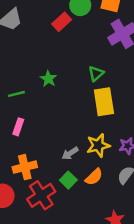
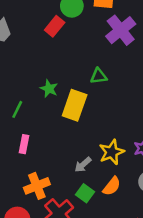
green triangle: (96, 74) -> (99, 76), turned 42
green line: (16, 94) -> (17, 109), turned -42
yellow rectangle: (104, 102) -> (75, 105), moved, turned 36

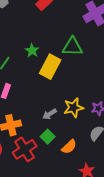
green triangle: (99, 76) -> (72, 47), size x1.5
orange semicircle: (112, 186) -> (69, 147), moved

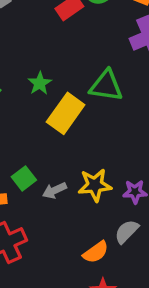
green square: (48, 137) -> (24, 178), moved
orange semicircle: (69, 147) -> (96, 252), moved

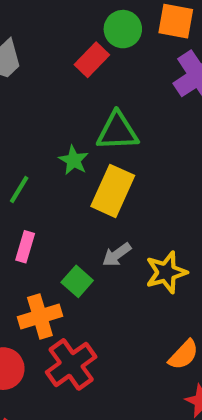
green triangle: (106, 86) -> (117, 131), moved
gray arrow: (55, 190) -> (117, 255), moved

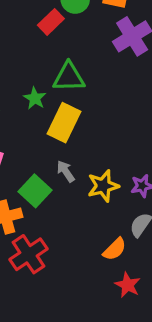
gray arrow: (117, 255) -> (66, 171), turned 90
green square: (77, 281) -> (35, 191), size x1.4

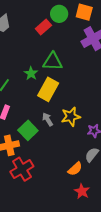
yellow star: (103, 186) -> (71, 117), moved

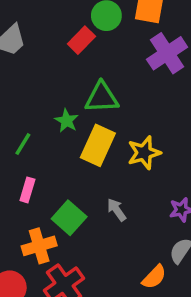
yellow star: (71, 117) -> (144, 153), moved
gray arrow: (48, 119) -> (117, 210), moved

